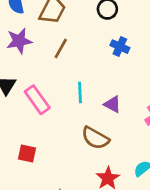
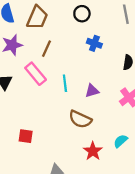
pink rectangle: (37, 100) -> (36, 74), moved
purple triangle: (112, 104) -> (92, 91), turned -40

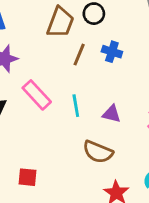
brown trapezoid: (37, 18) -> (60, 22), moved
brown line: (47, 49) -> (79, 55), moved
purple triangle: (92, 91) -> (112, 114), turned 32

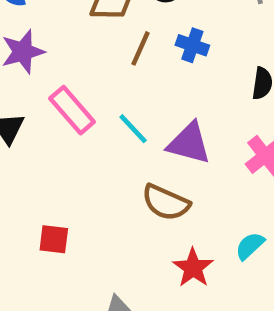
cyan line: (76, 106) -> (133, 129), turned -35
purple triangle: (112, 114) -> (189, 143), size x1.5

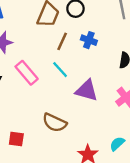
cyan line: (133, 129) -> (60, 70), moved
brown semicircle: (166, 202) -> (55, 123), moved

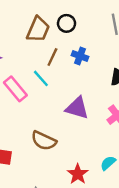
cyan line: (60, 70) -> (41, 78), moved

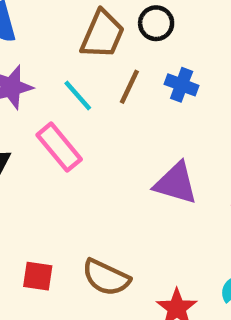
cyan line: (41, 78) -> (78, 95), moved
brown semicircle: (44, 141) -> (106, 277), moved

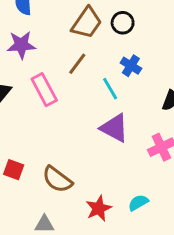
brown line: (129, 87) -> (77, 64), moved
cyan line: (78, 95) -> (110, 89), moved

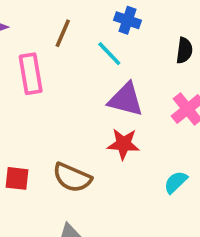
pink rectangle: (44, 90) -> (31, 74), turned 32
red star: (99, 208) -> (123, 144), moved, turned -30

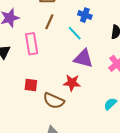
red star: (123, 144) -> (72, 83), moved
red square: (17, 178) -> (31, 85), moved

